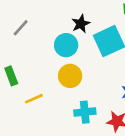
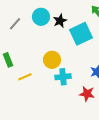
cyan circle: (66, 45) -> (41, 17), moved
cyan cross: (85, 112) -> (63, 77), moved

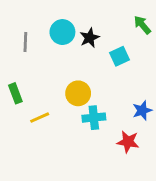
gray line: (15, 24) -> (25, 42), turned -40
cyan square: (81, 34) -> (119, 56), size x0.6

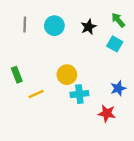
black star: (90, 38) -> (89, 27), moved
gray line: (25, 42) -> (25, 25), moved
cyan square: (119, 56) -> (115, 44), moved, turned -35

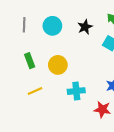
green rectangle: (17, 75) -> (30, 61), moved
yellow circle: (67, 75) -> (58, 65), moved

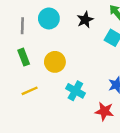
gray line: (24, 25) -> (22, 26), moved
cyan cross: (76, 91) -> (75, 91), turned 35

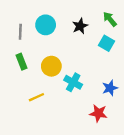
yellow line: (30, 91) -> (36, 97), moved
cyan cross: (75, 91) -> (73, 82), moved

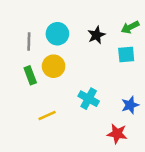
green arrow: (110, 19) -> (130, 27), turned -77
cyan square: (106, 43) -> (126, 55), turned -35
yellow circle: (51, 66) -> (54, 66), moved

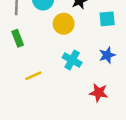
yellow circle: (54, 66) -> (64, 24), moved
blue star: (130, 105) -> (107, 55), moved

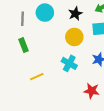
yellow circle: (64, 24) -> (74, 37), moved

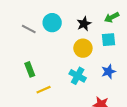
gray line: (23, 19) -> (29, 29), turned -64
green rectangle: (24, 45) -> (30, 69), moved

